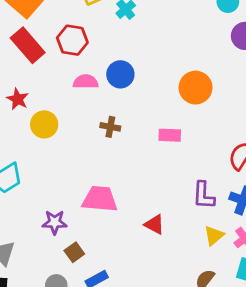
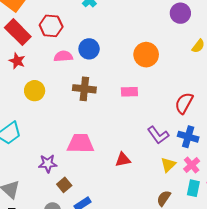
red star: (18, 99) -> (17, 61), moved
brown cross: (110, 127) -> (84, 89), size x1.5
purple L-shape: (204, 195) -> (158, 135), turned -35
red triangle: (154, 224) -> (123, 160), turned -35

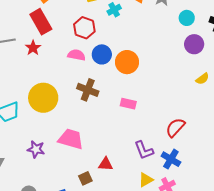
red hexagon: (51, 26) -> (84, 28), moved
orange circle: (146, 55) -> (127, 62), moved
yellow circle: (35, 91) -> (43, 98), moved, size x1.5
brown square: (64, 185) -> (85, 178), moved

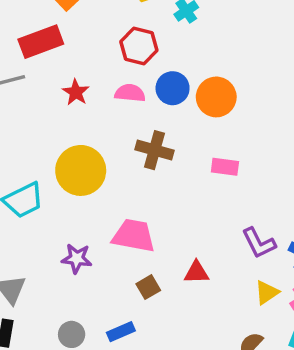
red rectangle: (41, 22) -> (41, 42), moved, turned -75
red star: (33, 48) -> (76, 92), moved
brown square: (85, 178) -> (148, 287), moved

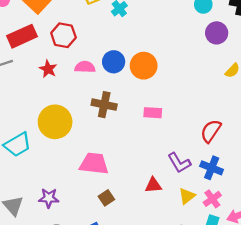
red hexagon: (139, 46) -> (63, 35), moved
purple star: (77, 258) -> (49, 198), moved
red triangle: (196, 272) -> (153, 185), moved

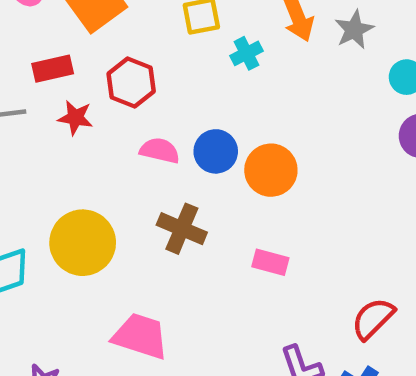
red rectangle: (22, 36) -> (53, 69), size x0.7
red star: (48, 69) -> (75, 118), moved, turned -30

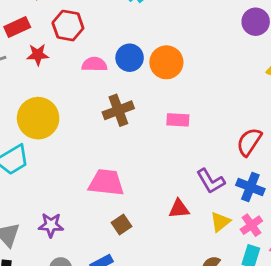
brown cross: (182, 229) -> (118, 110), turned -32
yellow circle: (83, 243) -> (38, 118), moved

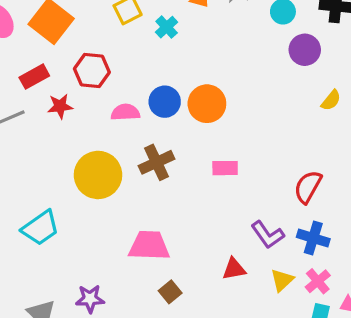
yellow circle: (38, 118) -> (98, 175), moved

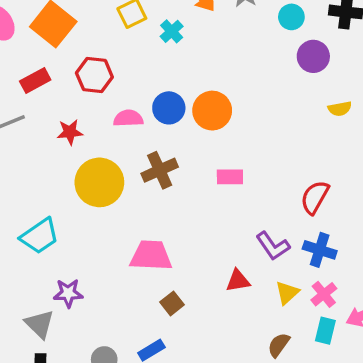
yellow semicircle: (331, 100) -> (340, 109), turned 40
red star: (60, 106) -> (70, 132), moved
purple star: (90, 299) -> (68, 293), moved

